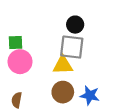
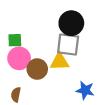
black circle: (75, 25) -> (71, 23), size x1.5
brown circle: (63, 92) -> (37, 69), moved

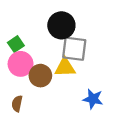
black circle: (71, 23) -> (61, 25), moved
green square: (15, 40) -> (16, 44), turned -32

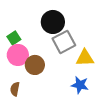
gray square: (74, 49) -> (64, 42), turned -35
yellow triangle: (65, 67) -> (85, 58), moved

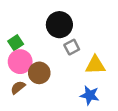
gray square: (64, 42) -> (72, 47), size x0.6
brown semicircle: (15, 89) -> (18, 87), moved, turned 40

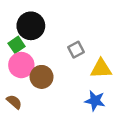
black circle: (59, 25) -> (31, 26), moved
brown semicircle: (18, 87) -> (14, 102), moved, turned 80

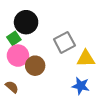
gray square: (76, 50) -> (64, 42), size x1.5

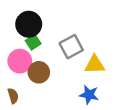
green square: (14, 38) -> (33, 42), moved
brown semicircle: (12, 87) -> (13, 96), turned 32

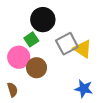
black circle: (29, 24) -> (43, 20), moved
yellow triangle: (95, 64) -> (83, 49), moved, turned 36

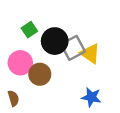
black circle: (43, 20) -> (55, 41), moved
green square: (31, 39) -> (29, 30), moved

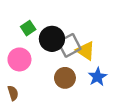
brown circle: (40, 74) -> (65, 78), moved
blue star: (91, 97) -> (97, 77), moved, turned 30

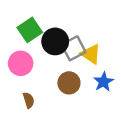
green square: (28, 28) -> (30, 30), size x1.5
brown semicircle: (13, 93) -> (29, 100), moved

